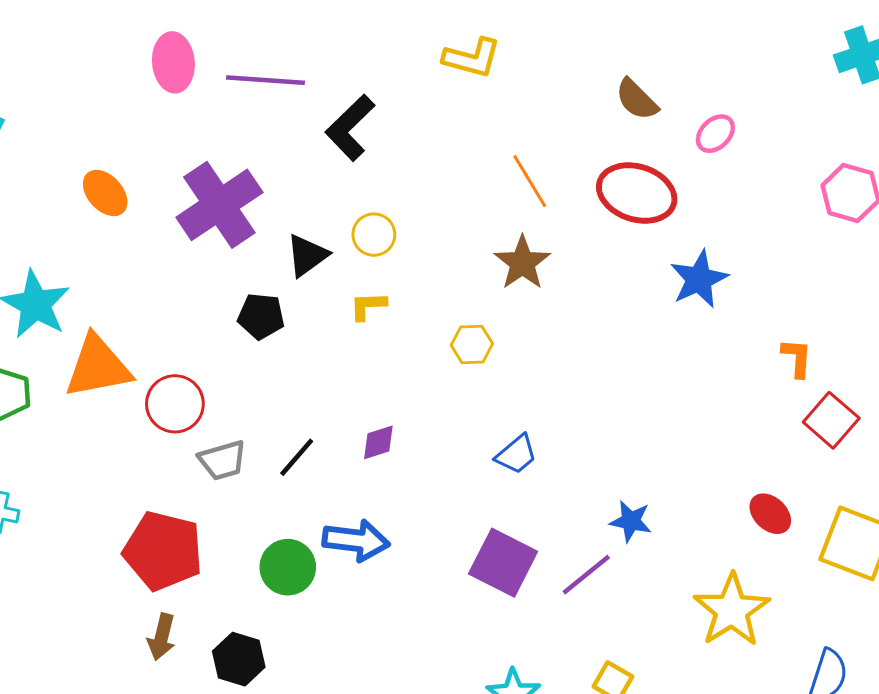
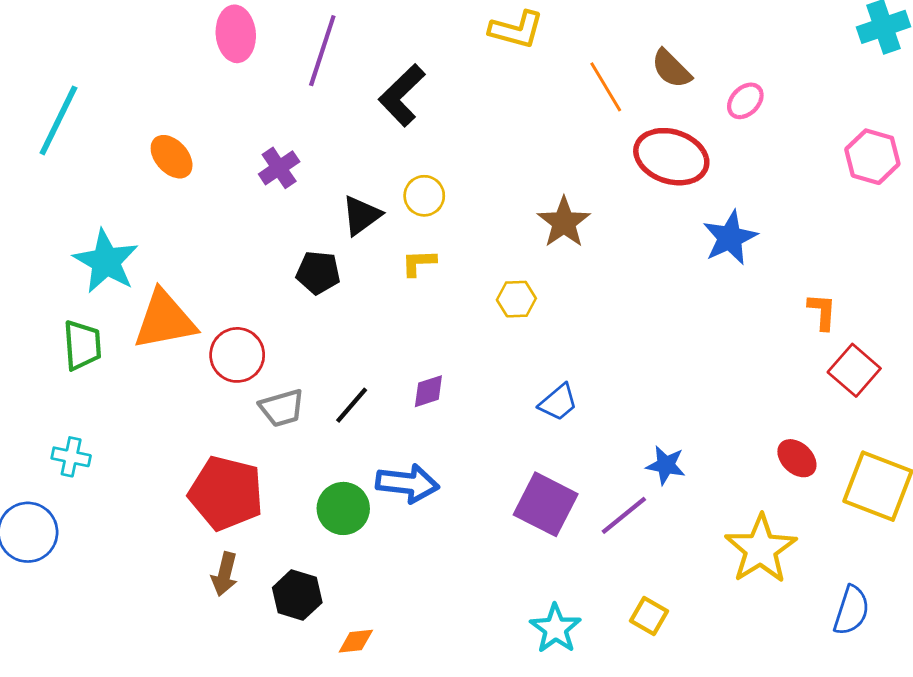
purple line: (265, 80) -> (322, 51), turned -76
orange line: (530, 181) -> (606, 87), moved
purple cross: (219, 205) -> (279, 168), size x0.5

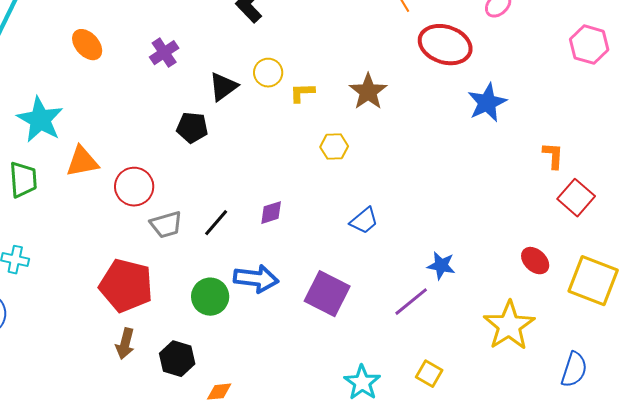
yellow L-shape: (419, 263) -> (302, 93), moved
orange triangle: (165, 320) -> (82, 162), size x0.7
purple square: (546, 504) -> (327, 294), moved

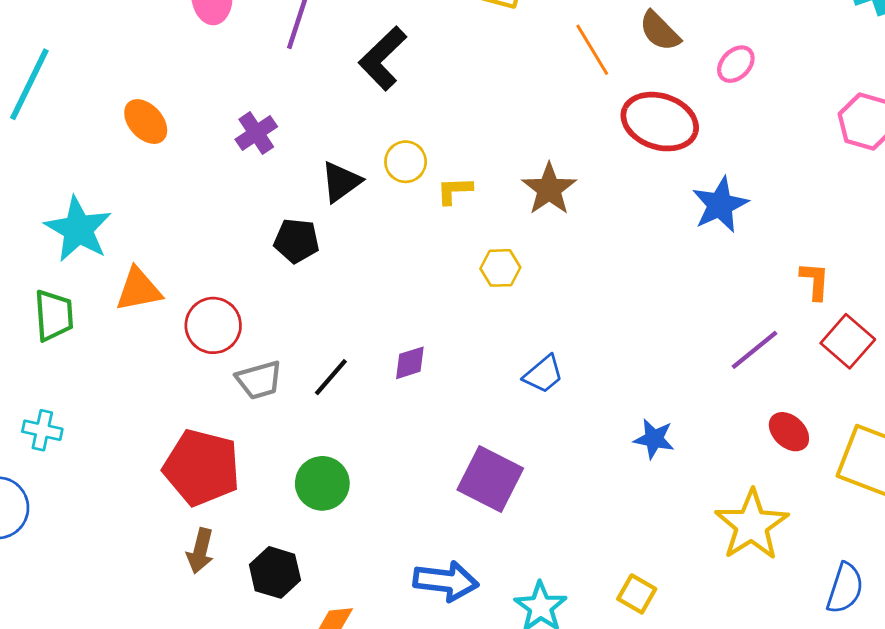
blue arrow: (256, 279) -> (446, 581), moved
purple line: (411, 302) -> (755, 350), moved

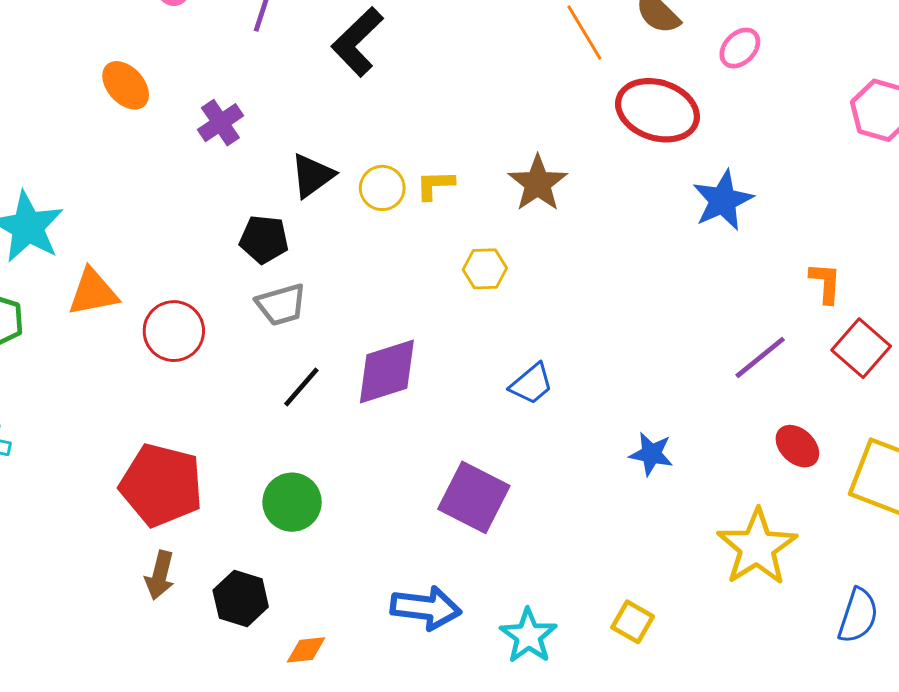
orange ellipse: (146, 122) -> (126, 85), moved
yellow circle: (406, 162) -> (382, 188), moved
purple diamond: (410, 363) -> (387, 371), size x1.8
gray trapezoid: (259, 380) -> (281, 305), moved

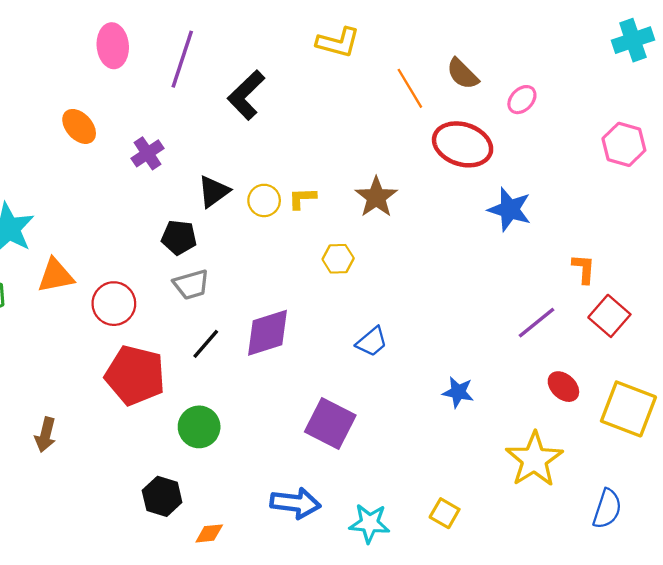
blue star: (723, 200) -> (510, 209), turned -30
red pentagon: (161, 485) -> (135, 375), moved
brown arrow: (160, 575) -> (45, 435), moved
cyan star: (528, 636) -> (369, 523), turned -30

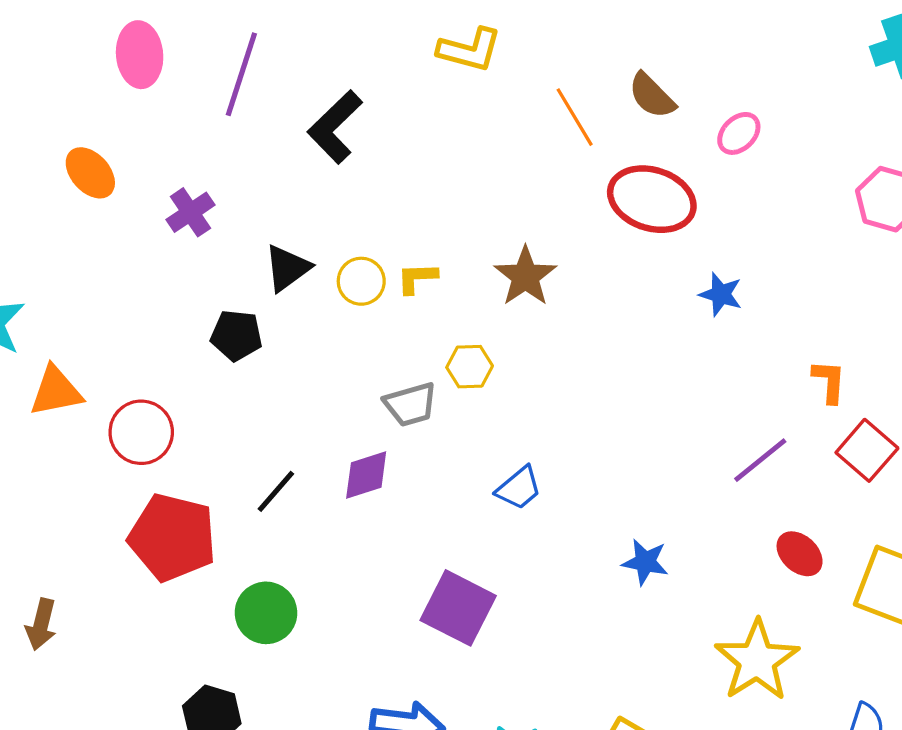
blue star: (510, 209) -> (721, 294), size x0.7
gray trapezoid: (191, 285) -> (410, 404), moved
purple diamond: (267, 333) -> (366, 475), size x0.7

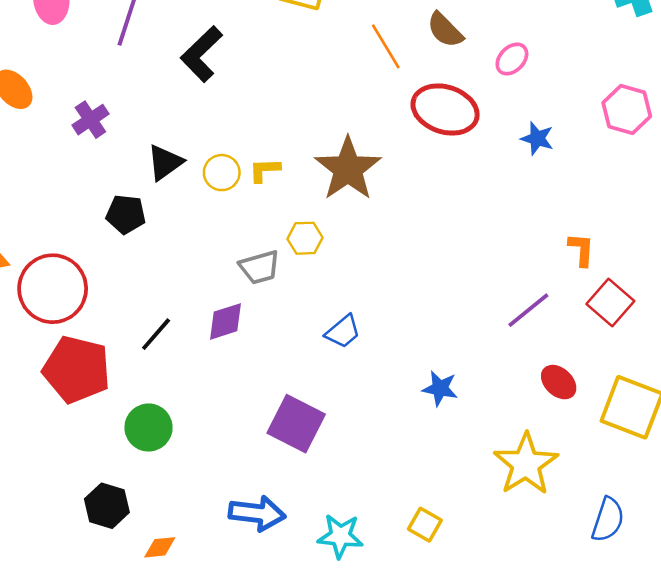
brown star: (525, 276) -> (348, 169), size x1.4
blue star: (721, 294) -> (537, 139), moved
red circle: (141, 432) -> (53, 289), size x1.4

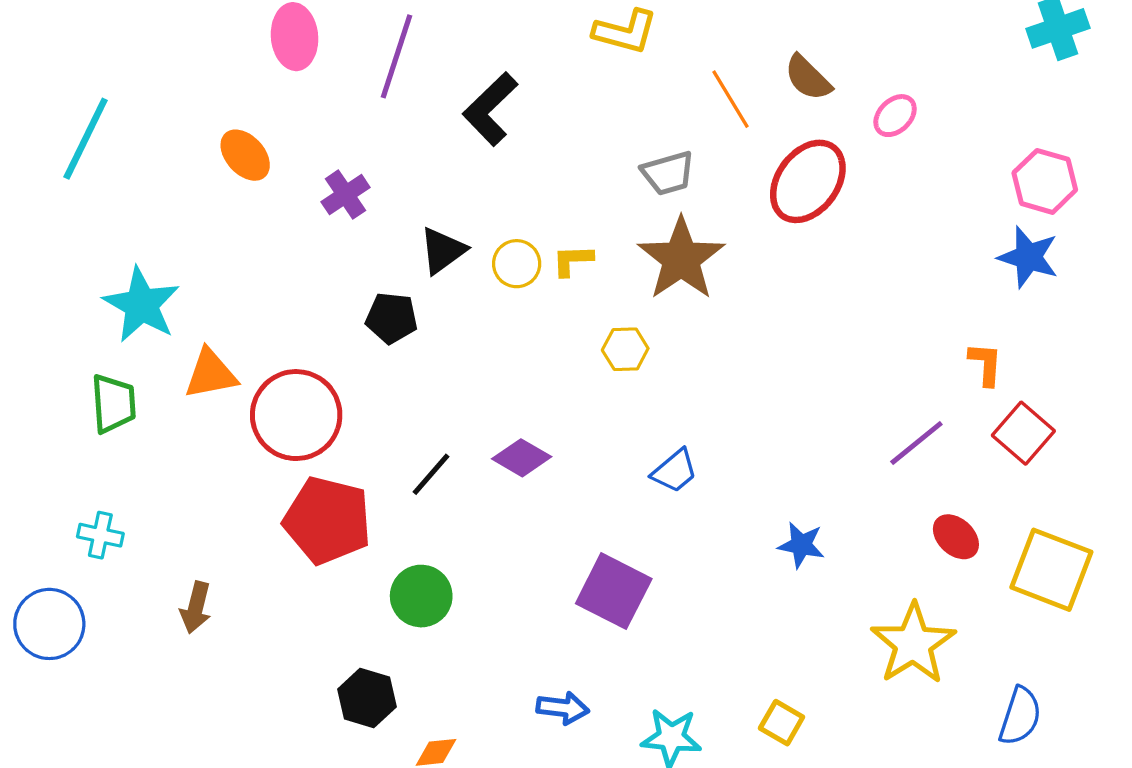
red ellipse: (445, 109) -> (808, 181), turned -72
blue star: (537, 139) -> (1028, 257), moved, size x1.4
gray trapezoid: (260, 267) -> (668, 173), moved
purple diamond: (225, 321) -> (522, 458), turned 48
blue arrow: (257, 513) -> (563, 708), size x0.7

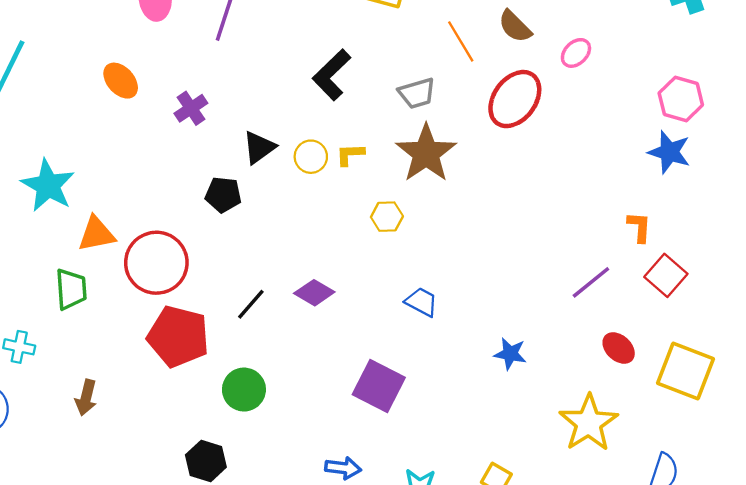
black L-shape: (490, 109) -> (332, 75), moved
green trapezoid: (114, 404) -> (71, 289), moved
blue trapezoid: (675, 471) -> (421, 302), turned -112

